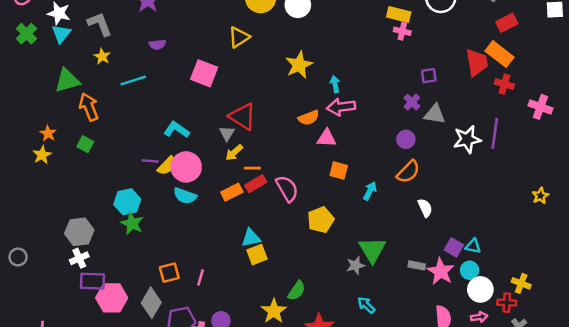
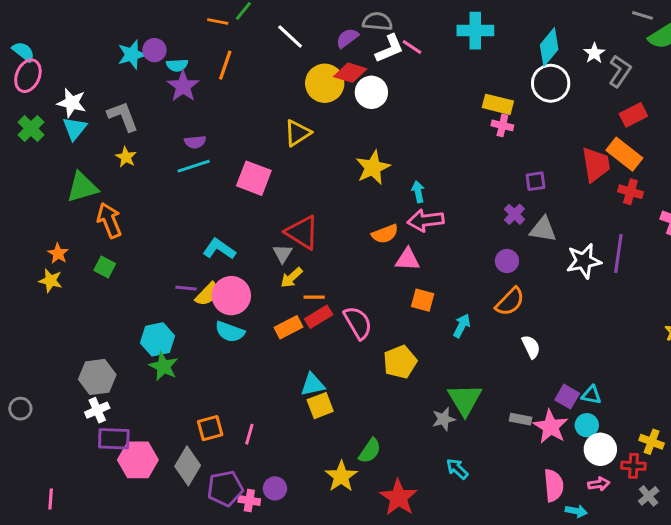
cyan line: (133, 80) -> (194, 166), moved
yellow star: (42, 155) -> (51, 281), turned -30

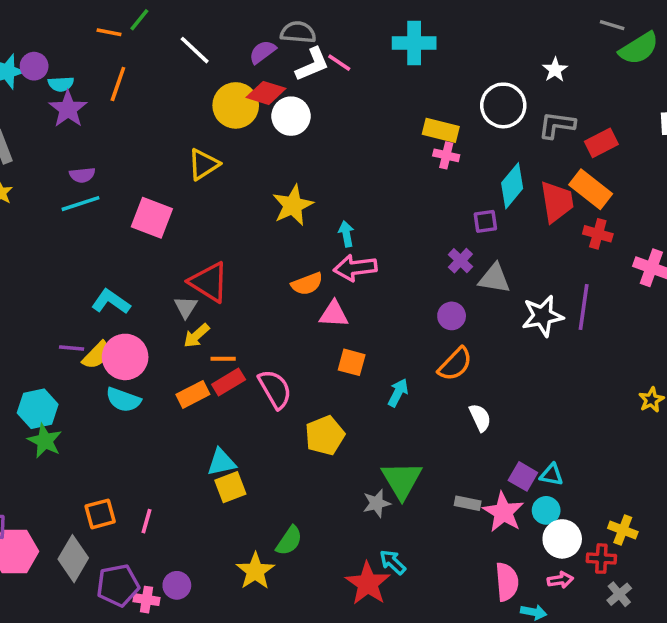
cyan diamond: (549, 47) -> (512, 186), moved
gray L-shape: (620, 71) -> (557, 125), moved, turned -116
red star: (398, 497) -> (368, 584), moved

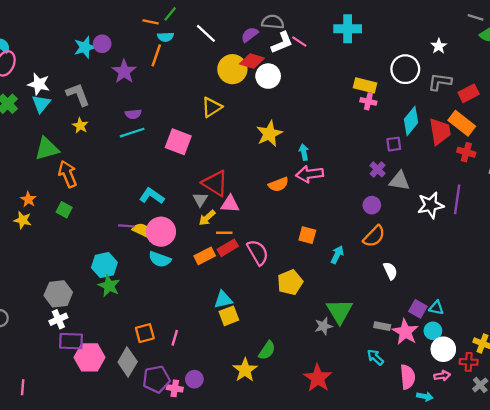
cyan semicircle: (61, 84) -> (166, 37), moved
pink triangle: (334, 314) -> (230, 204), moved
yellow semicircle: (97, 355) -> (142, 231), turned -108
cyan arrow: (393, 562) -> (375, 357), moved

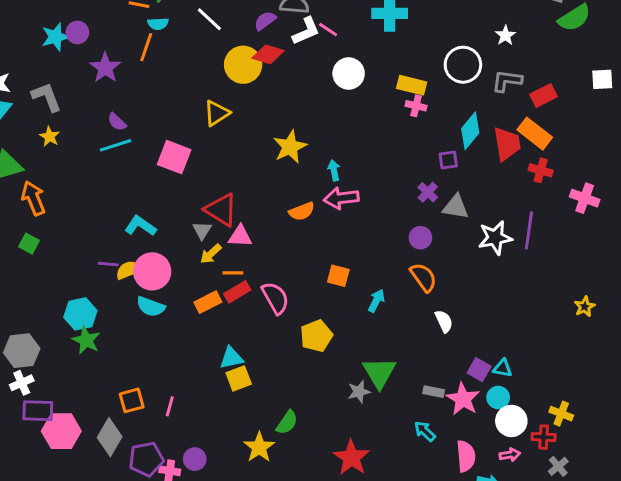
white circle: (268, 76) -> (349, 74), moved
purple semicircle: (133, 114) -> (117, 122), turned 49
yellow semicircle: (142, 231) -> (129, 270), turned -48
orange semicircle: (374, 236) -> (423, 277), turned -80

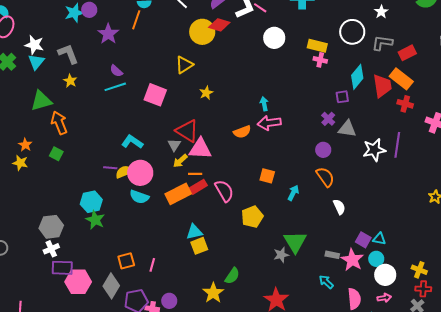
yellow star: (290, 147) -> (206, 93), moved, size x0.6
pink triangle: (240, 236) -> (200, 149), size x1.4
orange rectangle: (208, 302) -> (178, 194), size x1.4
red cross: (544, 437) -> (423, 289), moved

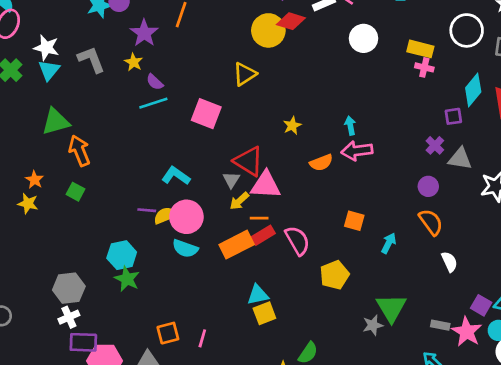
yellow star: (70, 81) -> (134, 62), moved
yellow star: (206, 93) -> (292, 126), moved

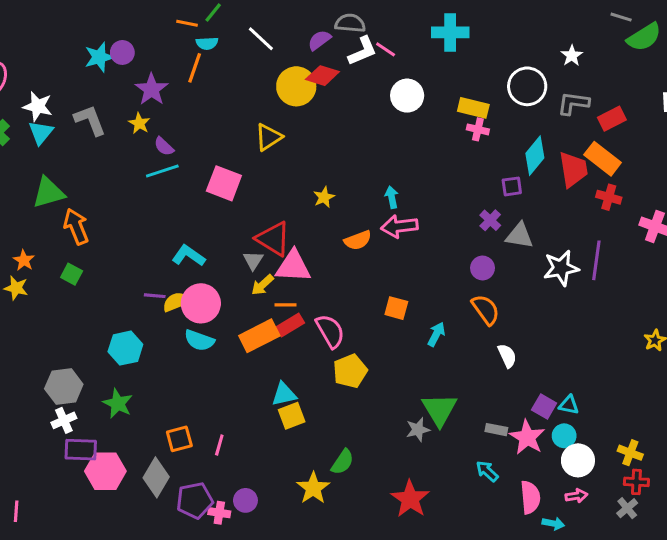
yellow pentagon: (334, 275) -> (350, 371), moved
green star: (127, 279) -> (118, 403), moved

